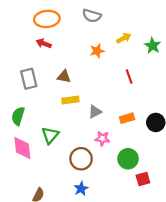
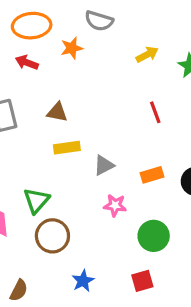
orange star: (97, 51) -> (72, 48), moved
brown circle: (81, 159) -> (52, 236), moved
red square: (143, 179) -> (142, 281), moved

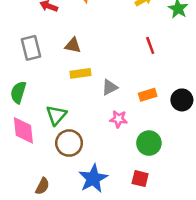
blue star: (83, 281) -> (93, 179), size x1.6
red square: (142, 281) -> (140, 179), turned 30

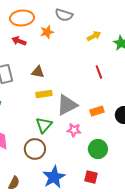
gray triangle: (110, 87) -> (67, 105), size x1.6
green triangle: (56, 115) -> (44, 125), moved

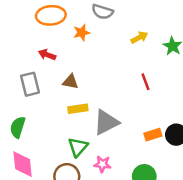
red arrow: (19, 41) -> (47, 55), moved
orange rectangle: (97, 111) -> (153, 135), moved
pink star: (74, 130) -> (102, 164), moved

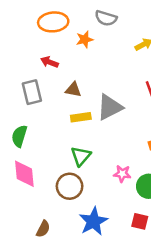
gray triangle: (106, 122) -> (110, 107), moved
pink star: (102, 164) -> (122, 174), moved

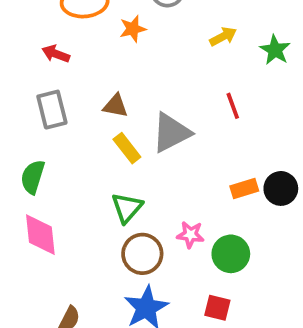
red arrow: (49, 62) -> (56, 54), moved
yellow rectangle: (81, 117) -> (127, 148), turned 60
brown circle: (70, 186) -> (142, 254), moved

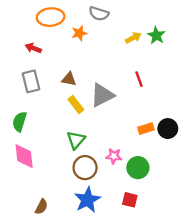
green star: (275, 50) -> (156, 35), moved

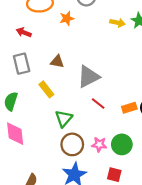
yellow arrow: (133, 38) -> (118, 23), turned 40
red line: (139, 79) -> (98, 104), moved, turned -32
yellow rectangle: (76, 104) -> (46, 89), moved
pink star: (114, 156) -> (99, 144), moved

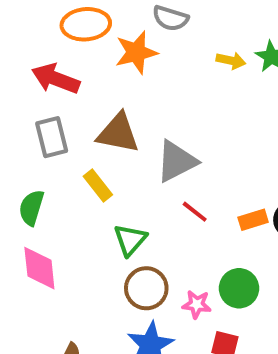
orange star: (67, 18) -> (136, 52), size x1.5
red arrow: (24, 32) -> (56, 79), size x1.6
brown triangle: (57, 61) -> (118, 133), size x1.6
pink star: (99, 144) -> (197, 304), moved

